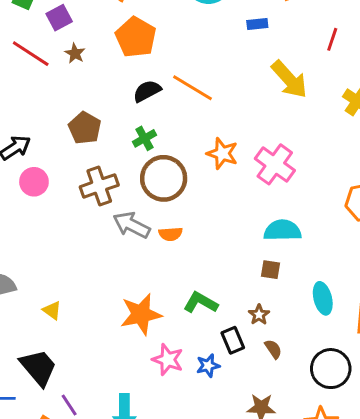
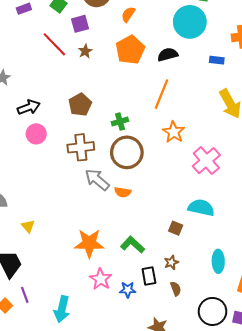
orange line: (193, 88) -> (161, 94), turned 68
black semicircle: (147, 91) -> (168, 55), moved
orange star: (222, 153) -> (174, 132), moved
brown square: (270, 270) -> (176, 228), moved

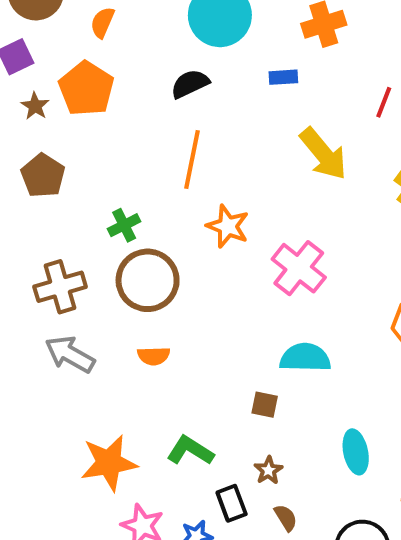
orange pentagon: (130, 50) -> (86, 89), moved
brown pentagon: (80, 105) -> (43, 176), moved
gray arrow: (97, 180) -> (70, 354), moved

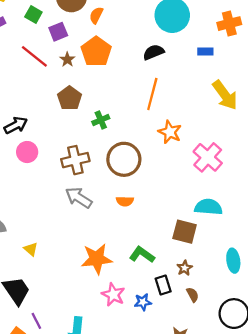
orange semicircle: (102, 22) -> (96, 15), moved
green cross: (124, 225) -> (101, 120), moved
brown square: (265, 405) -> (185, 232), size x1.6

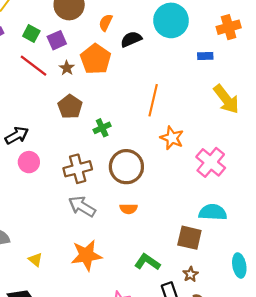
green square: (33, 14) -> (31, 34), moved
orange semicircle: (96, 15) -> (106, 23), moved
black semicircle: (154, 52) -> (131, 39), moved
orange star: (97, 259) -> (86, 255), moved

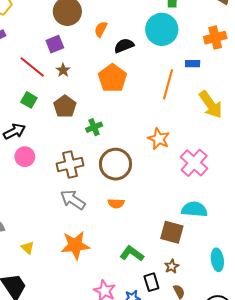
green square: (31, 34) -> (29, 100), moved
orange pentagon: (96, 59) -> (112, 78), moved
orange line: (153, 100) -> (168, 84), moved

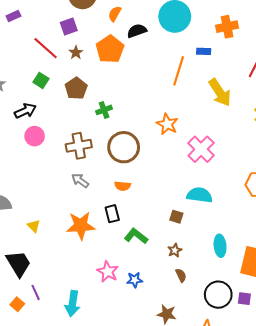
orange pentagon: (112, 78) -> (110, 49), moved
gray arrow: (73, 200) -> (80, 181), size x0.7
brown square: (172, 232) -> (176, 217), size x0.6
black rectangle: (151, 282) -> (112, 214), moved

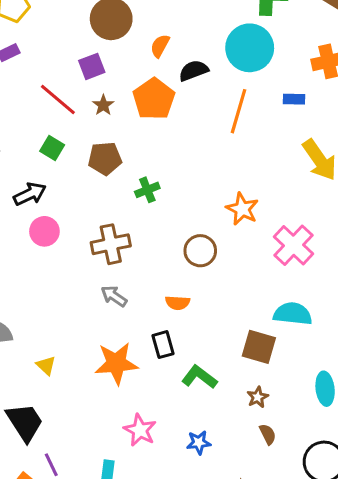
orange line: (179, 71) -> (239, 111), moved
brown pentagon: (76, 88) -> (105, 159), turned 30
brown circle: (124, 147) -> (200, 251), moved, size x0.7
brown square: (176, 217) -> (259, 347), size x1.6
pink star: (108, 272) -> (140, 430), moved

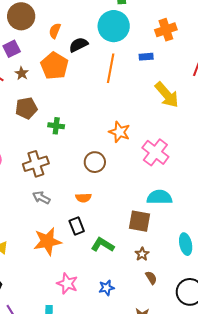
green cross: (147, 190) -> (56, 126), turned 35

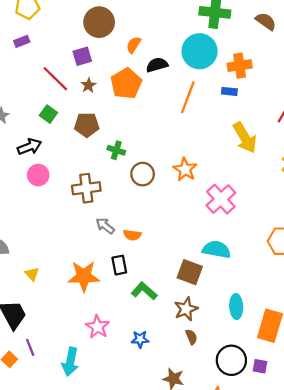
orange cross: (166, 30) -> (240, 66), moved
brown circle: (95, 162) -> (143, 174), moved
gray arrow: (41, 198) -> (105, 226), moved
brown star: (142, 254) -> (186, 309), size x1.5

